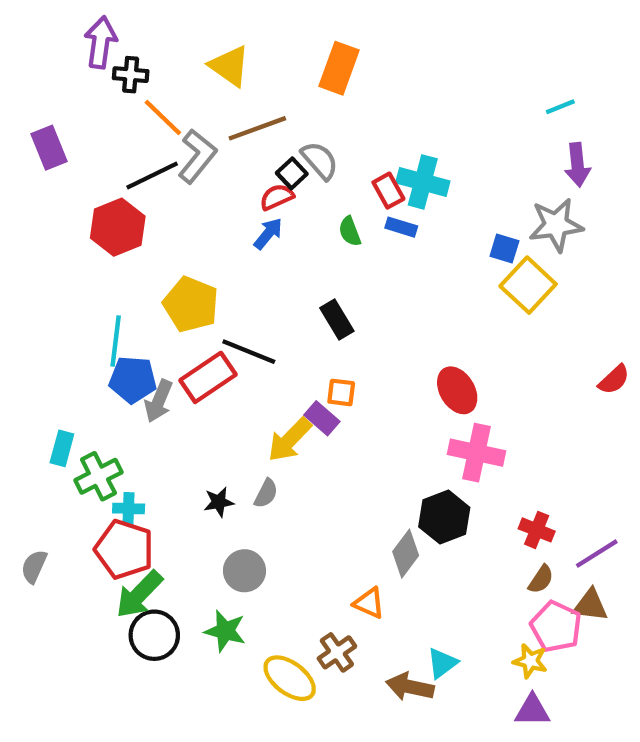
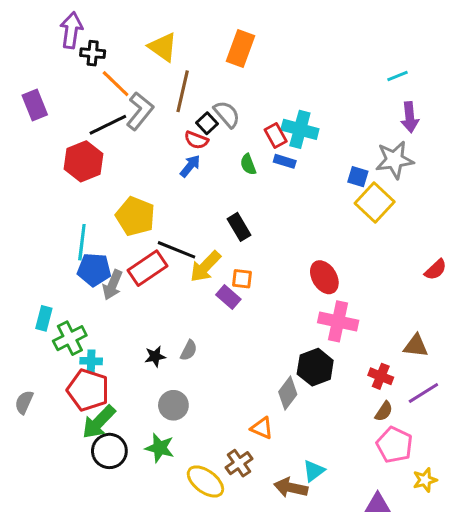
brown line: (257, 128) -> (183, 91), turned -57
red semicircle: (277, 197) -> (196, 140), turned -135
yellow arrow: (290, 440) -> (205, 267), moved
brown triangle: (590, 605) -> (416, 346), moved
yellow star: (530, 661) -> (425, 480), moved, turned -30

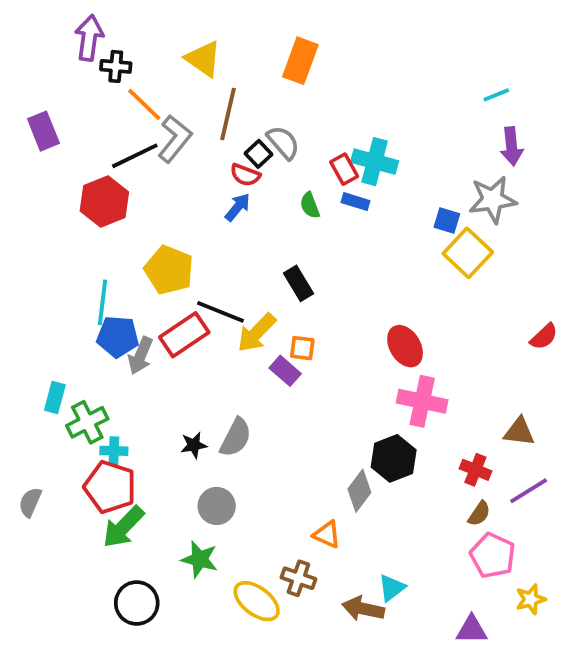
gray semicircle: (189, 350) -> (236, 437), size x1.5
black circle: (109, 451) -> (137, 603), moved
brown cross: (239, 463) -> (298, 578), turned -36

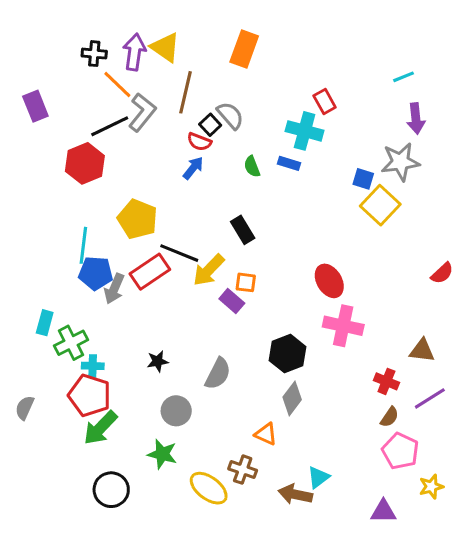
purple arrow: (89, 38) -> (134, 52), moved
red rectangle: (344, 169) -> (325, 102), moved
gray semicircle: (236, 437) -> (218, 374), moved
black hexagon: (394, 458) -> (288, 354), moved

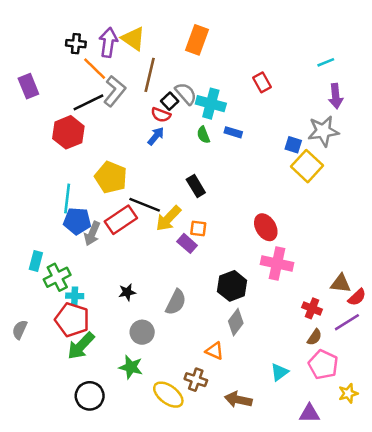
cyan cross: (305, 131) -> (211, 104), moved
red semicircle: (442, 273) -> (357, 297), moved
cyan triangle: (318, 477) -> (280, 372), moved

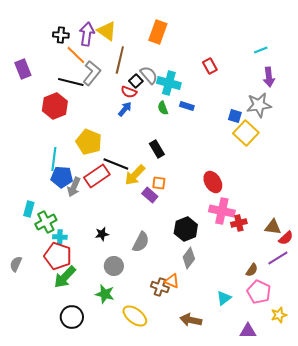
black line: (88, 102) -> (71, 82), turned 40
red cross: (312, 308) -> (239, 223), moved, turned -35
brown cross: (196, 380) -> (160, 287), moved

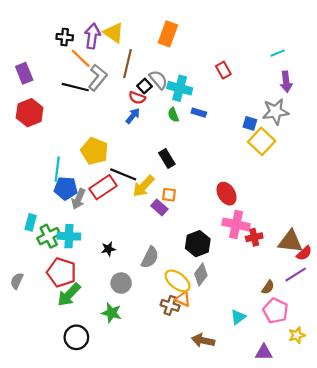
red hexagon: (55, 106) -> (30, 113), moved
brown triangle: (273, 227) -> (290, 241), size x1.4
cyan cross: (60, 237) -> (69, 236), moved, size x1.5
yellow ellipse: (135, 316) -> (178, 281), moved

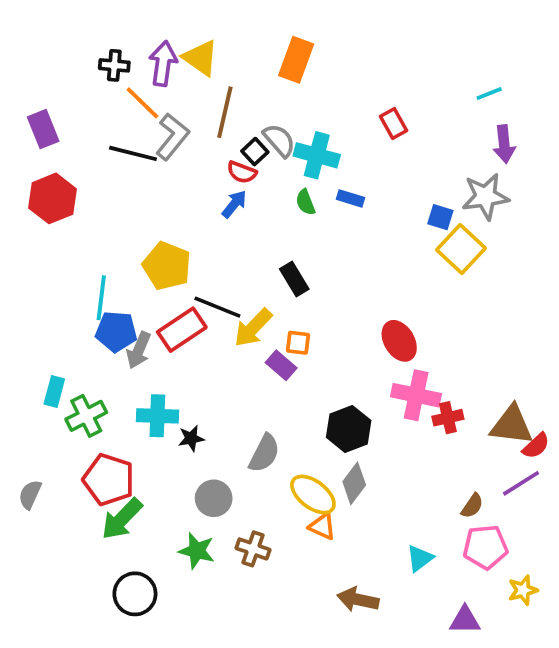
cyan cross: (69, 236) -> (157, 416), moved
brown cross: (170, 305) -> (253, 549), moved
pink pentagon: (275, 311) -> (485, 547), turned -30

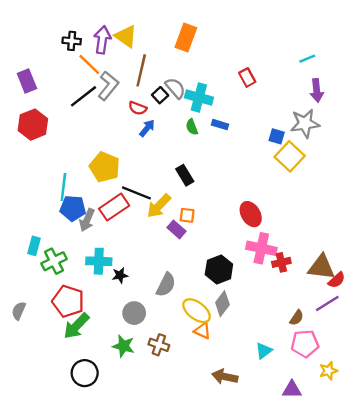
black line: (133, 153) -> (83, 96), turned -52
red semicircle: (242, 172) -> (138, 108), moved

